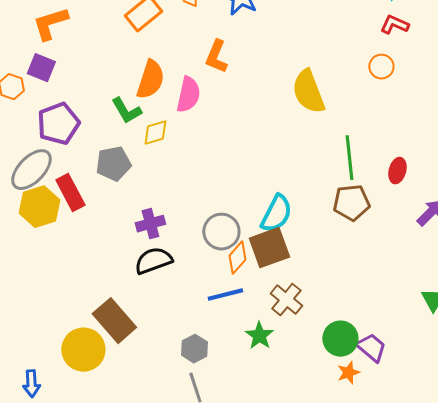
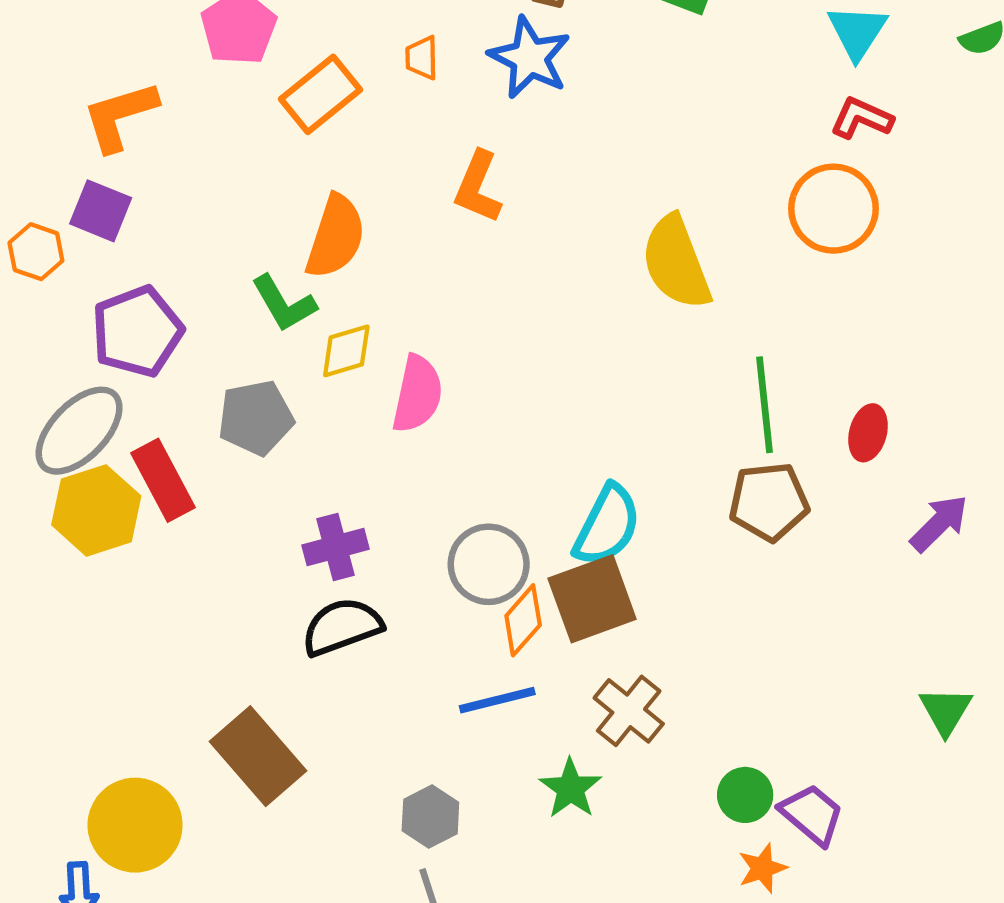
orange circle: (381, 67) -> (833, 209), size x1.6
pink semicircle: (188, 95) -> (417, 394), moved
green circle: (340, 339) -> (745, 795), size x0.7
yellow circle: (83, 350) -> (135, 825), moved

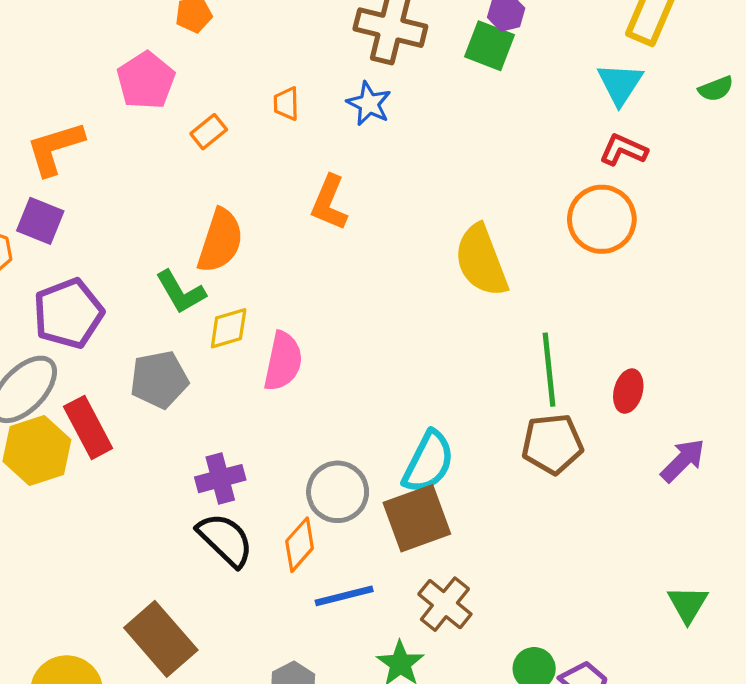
blue star: (530, 58) -> (369, 104), size x0.7
orange rectangle: (320, 94) -> (209, 132), size x0.6
orange diamond: (523, 620) -> (300, 545), moved
black semicircle: (342, 627) -> (225, 540), turned 64

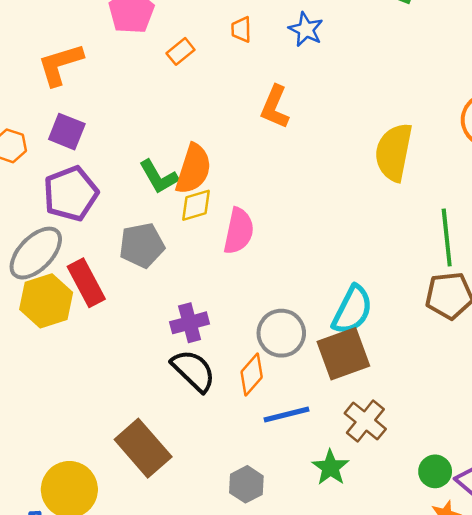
purple square: (40, 221) -> (67, 132), moved
orange semicircle: (220, 241) -> (193, 169), moved
yellow semicircle: (481, 261) -> (394, 152), turned 32

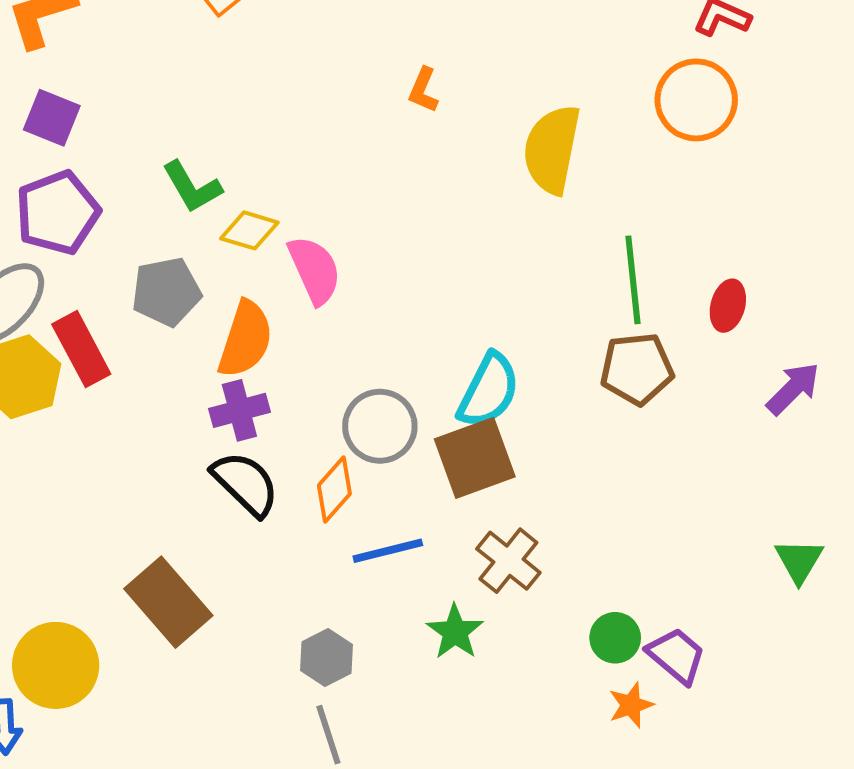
orange L-shape: (275, 107) -> (423, 90), moved, size x0.7
orange semicircle: (193, 169) -> (245, 339), moved
yellow diamond: (196, 205) -> (249, 230), turned 33
pink semicircle: (239, 231) -> (315, 270), turned -36

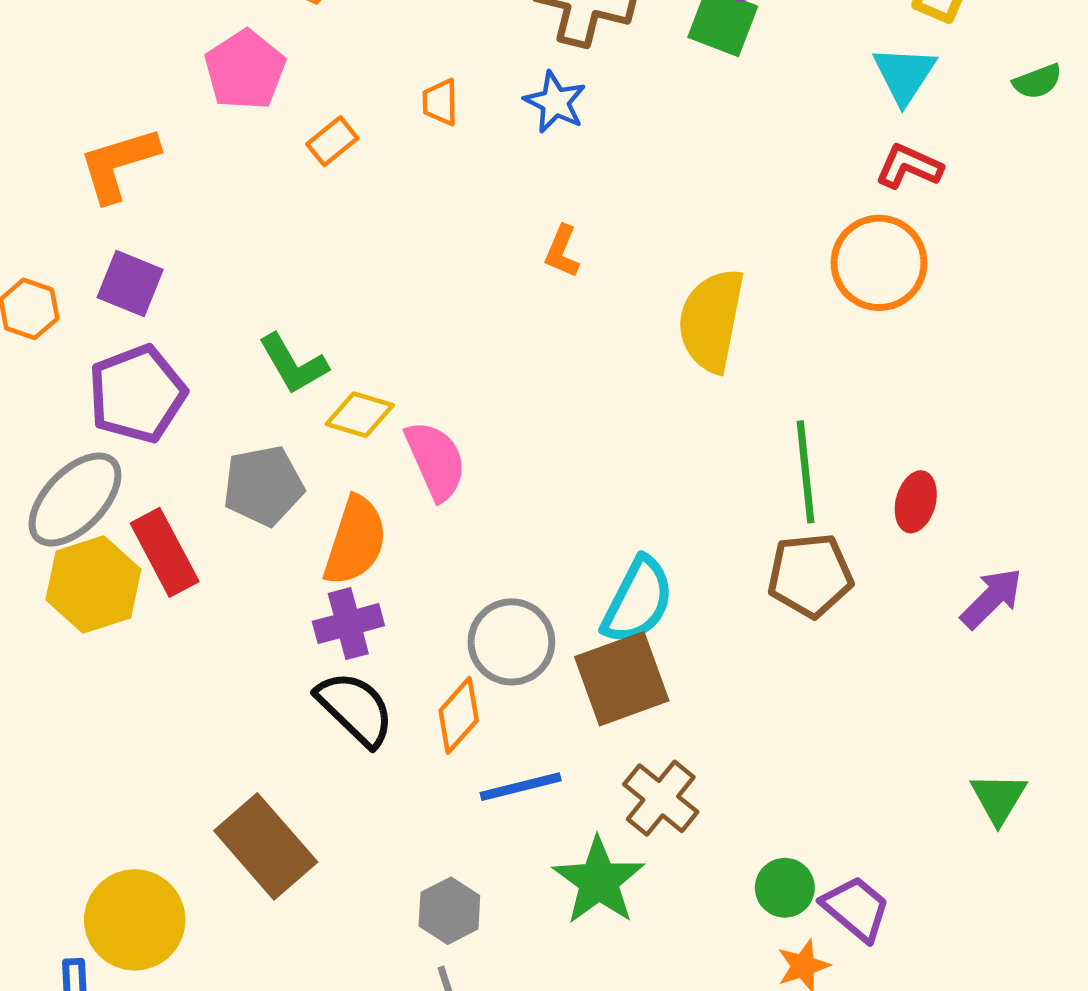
green star: (455, 632) -> (599, 881), size x1.4

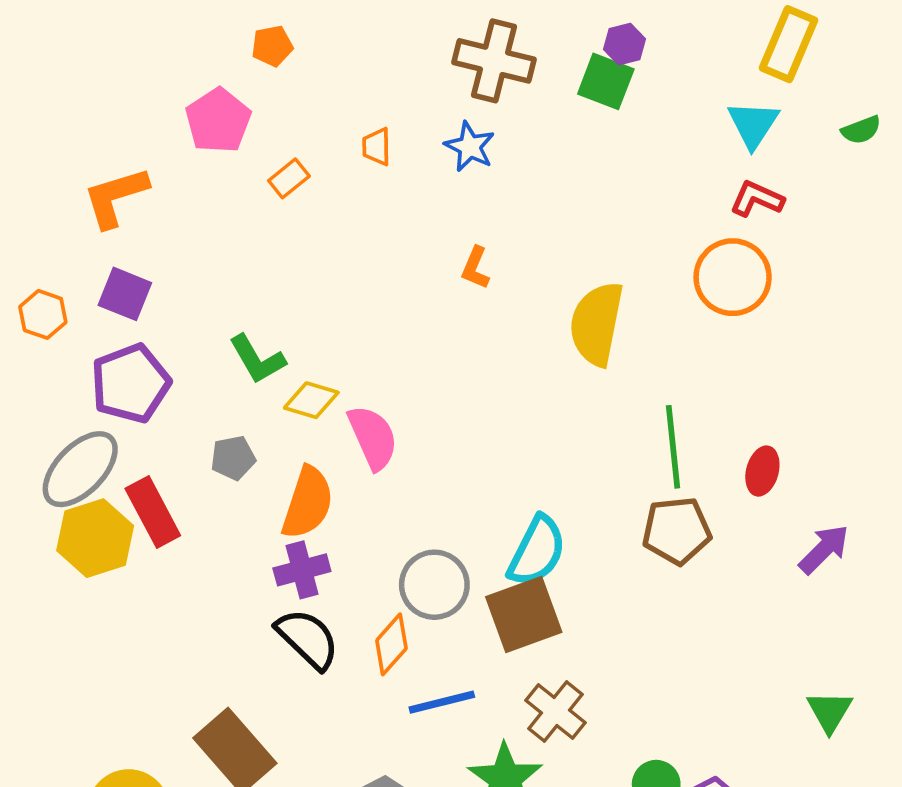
gray pentagon: (263, 486) -> (233, 458), size x0.7

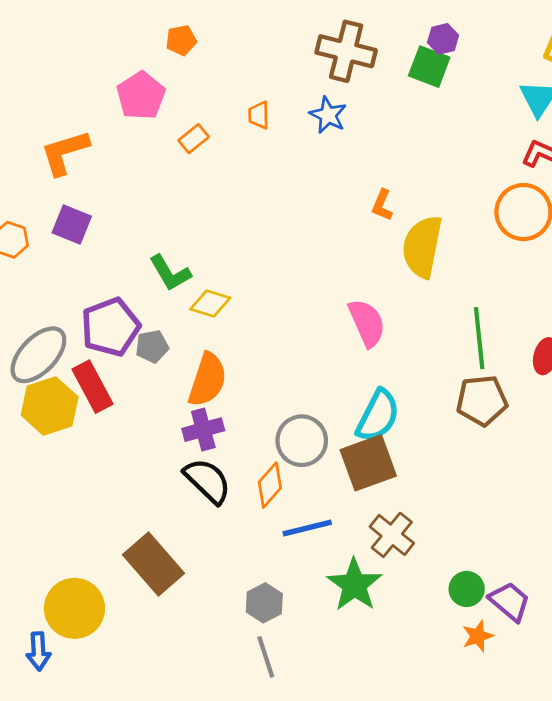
orange L-shape: (475, 268) -> (382, 205), moved
purple pentagon: (130, 383) -> (110, 327), moved
pink semicircle: (373, 437) -> (367, 323), moved

